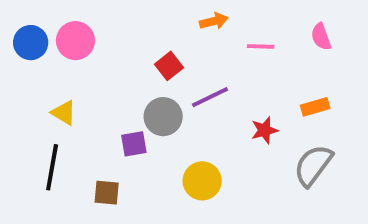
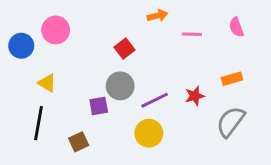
blue circle: (31, 43) -> (21, 46), moved
purple line: (210, 97) -> (155, 100), moved
brown square: (107, 193) -> (79, 142), turned -30

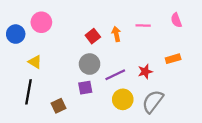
orange arrow: (157, 16) -> (116, 34), moved, turned -88
purple square: (99, 106) -> (85, 88), moved
gray semicircle: (231, 122) -> (153, 102), moved
yellow circle: (149, 133) -> (123, 99), moved

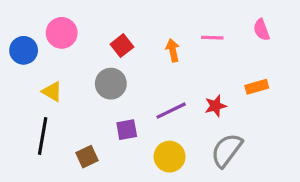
red square: (93, 36) -> (122, 46), moved
gray circle: (90, 64) -> (111, 84), moved
yellow circle: (123, 99) -> (170, 157), moved

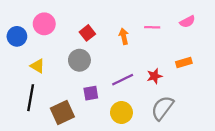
pink semicircle: (262, 30) -> (187, 22), turned -98
brown square: (87, 157) -> (62, 113), size x1.5

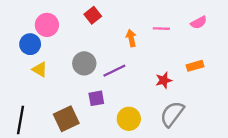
red square: (87, 33) -> (93, 15), moved
blue circle: (17, 36) -> (30, 44), moved
purple line: (123, 80) -> (114, 71), moved
black line: (31, 98) -> (20, 120), moved

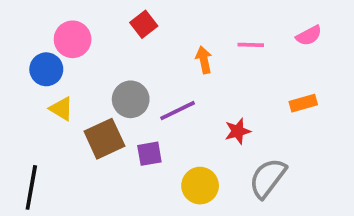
red star: (164, 80) -> (238, 131), moved
brown square: (66, 119) -> (104, 139), moved

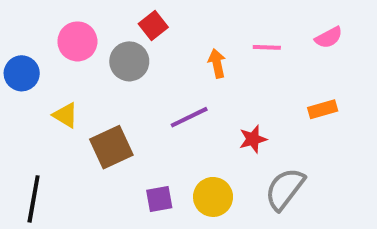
blue circle: (46, 69) -> (22, 73), moved
gray circle: (131, 99) -> (129, 61), moved
purple square: (149, 154) -> (159, 199), moved

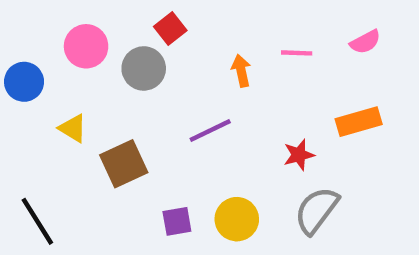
orange rectangle: (323, 109) -> (359, 122), size x1.4
red star: (253, 139) -> (299, 155), moved
black line: (34, 199) -> (37, 221), turned -42

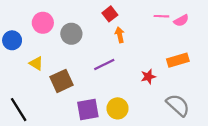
red square: (170, 29) -> (110, 14), moved
pink line: (297, 53) -> (161, 16), moved
gray semicircle: (317, 210) -> (178, 105), moved, turned 95
purple square: (177, 221) -> (88, 110), size x1.5

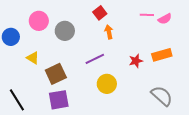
red star: (148, 77) -> (136, 61), moved
yellow circle: (118, 108) -> (107, 84), moved
purple square: (88, 110) -> (59, 100), moved

